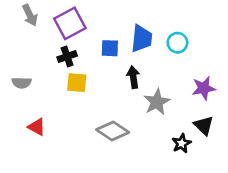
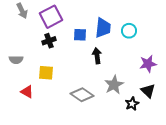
yellow square: (77, 83) -> (46, 73), moved
gray star: (157, 102) -> (114, 85), moved

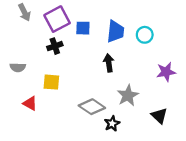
blue square: (80, 35) -> (83, 28), moved
black triangle: (148, 91) -> (159, 116), moved
black star: (132, 104) -> (112, 124), moved

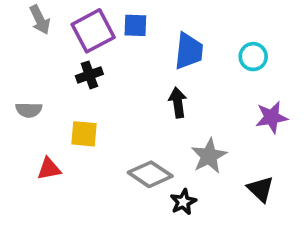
blue square: (83, 28) -> (135, 25), moved
cyan circle: (145, 35) -> (253, 57), moved
red triangle: (30, 103) -> (49, 169), turned -40

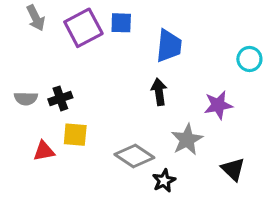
cyan circle: (253, 57) -> (249, 59), moved
black cross: (89, 75) -> (60, 98), moved
purple star: (272, 117) -> (218, 105), moved
yellow square: (84, 134) -> (75, 135), moved

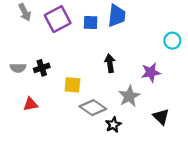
blue square: (121, 23) -> (91, 22), moved
blue trapezoid: (169, 46) -> (117, 16), moved
yellow square: (75, 135) -> (72, 85), moved

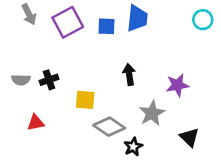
cyan circle: (172, 41) -> (203, 20), moved

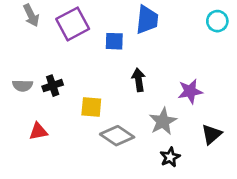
blue square: (106, 26) -> (114, 41), moved
black triangle: (189, 137) -> (212, 134), moved, turned 35
black star: (133, 147) -> (170, 157), moved

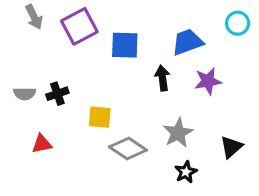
blue trapezoid: (147, 20) -> (187, 42), moved, turned -116
blue square: (114, 41) -> (125, 45), size x1.4
black arrow: (139, 80) -> (162, 78), moved
purple star: (190, 91) -> (208, 81), moved

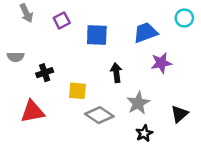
purple square: (79, 26) -> (62, 20), size x0.6
black arrow: (162, 78) -> (116, 73), moved
gray semicircle: (25, 94) -> (15, 57), moved
red triangle: (42, 144) -> (32, 112), size x1.5

